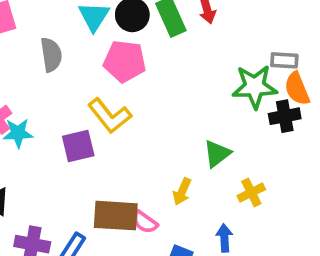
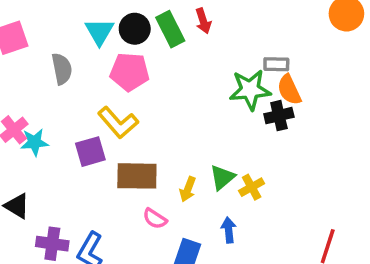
green triangle: (217, 154) -> (222, 177), moved
brown rectangle: (116, 216) -> (137, 176), moved

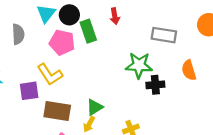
green rectangle: (170, 29) -> (88, 31), moved
gray rectangle: (276, 64) -> (164, 35), moved, size x1.5
orange semicircle: (289, 90) -> (189, 70), moved
green triangle: (222, 177) -> (95, 107), moved

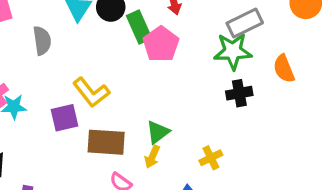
gray rectangle: (164, 35) -> (245, 23), turned -30
pink pentagon: (62, 42) -> (161, 44), moved, turned 30
green star: (139, 65) -> (233, 51), moved

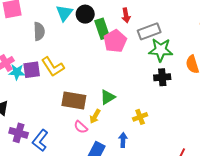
gray rectangle: (245, 23) -> (149, 31), moved
yellow L-shape: (91, 92) -> (53, 67), moved
purple square: (65, 118) -> (32, 70), moved
yellow arrow: (152, 157) -> (95, 116), moved

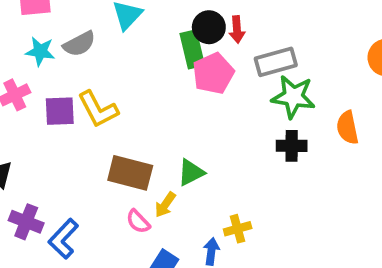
black circle: (85, 14) -> (209, 27), moved
gray semicircle: (39, 31) -> (79, 44), turned 60
cyan star: (17, 72) -> (40, 51), moved
yellow cross: (140, 117) -> (238, 229), moved

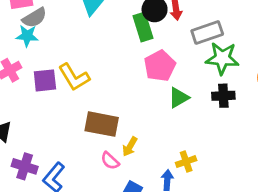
gray semicircle: (79, 44) -> (35, 18), moved
pink pentagon: (213, 73) -> (160, 66), moved
green triangle: (191, 172) -> (179, 98), moved

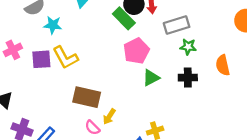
green rectangle: (143, 27) -> (124, 18), turned -30
cyan star: (27, 36) -> (53, 25), moved
green star: (222, 58) -> (188, 47), size x0.6

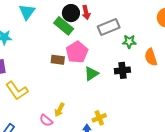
green star: (188, 47) -> (129, 42), moved
yellow L-shape: (65, 58) -> (17, 91), moved
brown rectangle: (87, 97) -> (58, 60), moved, size x0.6

